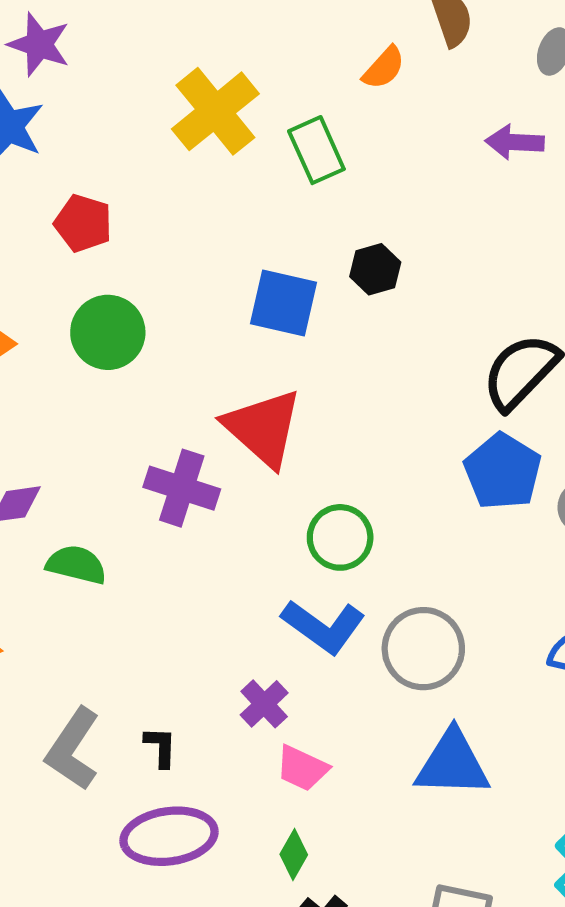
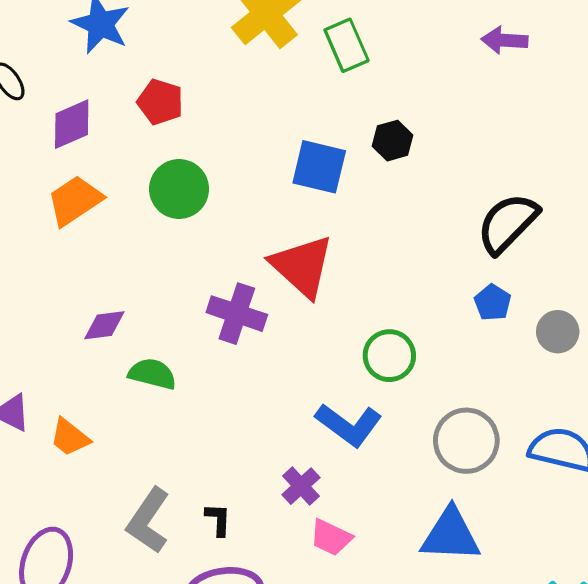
blue pentagon: (503, 471) -> (493, 302), size x0.6
green circle: (340, 537) -> (389, 356), moved
gray circle: (423, 649) -> (466, 441), moved

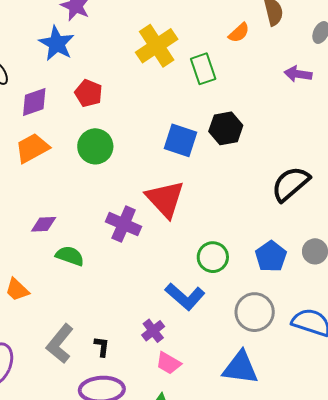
black hexagon: (392, 141) -> (226, 128), size x1.4
blue pentagon: (493, 302) -> (271, 256), moved, size x1.4

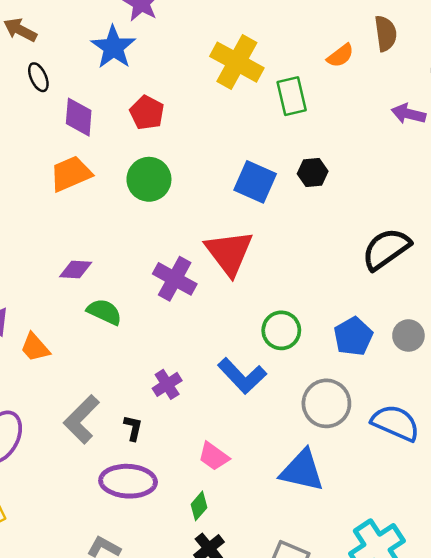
yellow cross: (157, 46) -> (237, 62), turned -33
purple diamond: (34, 102) -> (79, 117), turned -72
black hexagon: (226, 128) -> (313, 173), size x0.7
purple cross: (153, 331) -> (167, 384), moved

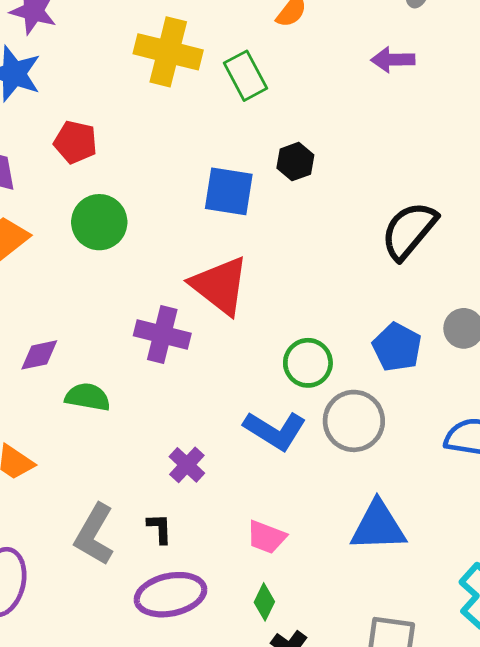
gray circle: (326, 403) -> (354, 421), moved

